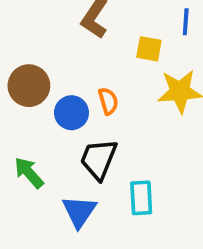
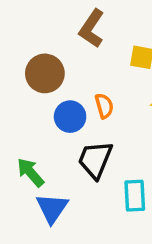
brown circle: (29, 86) -> (45, 73), moved
blue triangle: (79, 211) -> (52, 208), moved

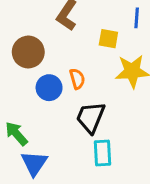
black trapezoid: (95, 160) -> (91, 117), moved

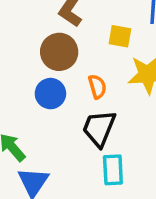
brown circle: (28, 52) -> (59, 52), moved
orange semicircle: (77, 79) -> (97, 87), moved

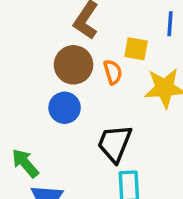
orange semicircle: (97, 87) -> (113, 72), moved

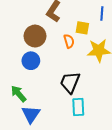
brown circle: (73, 65) -> (35, 36), moved
blue circle: (65, 108) -> (31, 61), moved

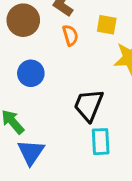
brown circle: (35, 36) -> (23, 20), moved
orange semicircle: (69, 41) -> (70, 35), moved

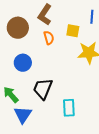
black trapezoid: (88, 105) -> (43, 89), moved

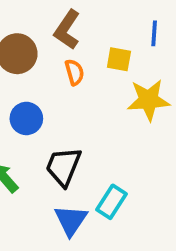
cyan rectangle: (69, 108) -> (112, 202), turned 36
blue triangle: (23, 115) -> (71, 220), moved

